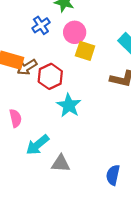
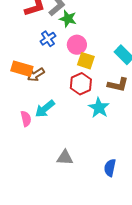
red hexagon: (50, 76) -> (81, 84), moved
cyan star: (69, 105) -> (99, 108), moved
cyan arrow: (37, 145) -> (45, 109), moved

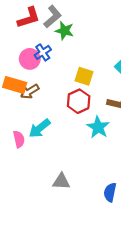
pink circle: (77, 45) -> (30, 59), moved

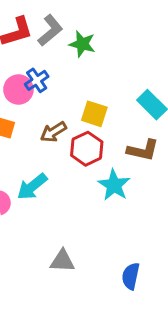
green star: (64, 31) -> (82, 44), moved
brown arrow: (30, 91) -> (53, 132), moved

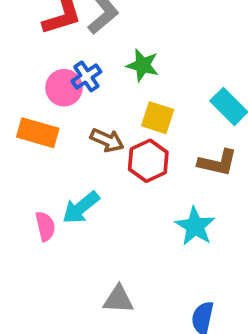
green star: (82, 44) -> (143, 65), moved
brown arrow: (53, 132) -> (107, 140), turned -124
cyan star: (114, 185) -> (195, 226), moved

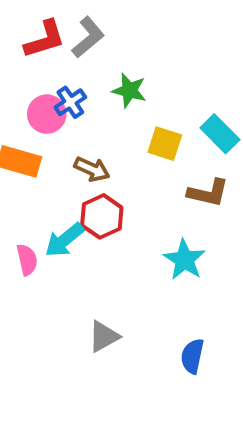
yellow square: (158, 118) -> (165, 144), moved
red hexagon: (148, 161) -> (102, 216), moved
gray triangle: (118, 299) -> (104, 336), turned -32

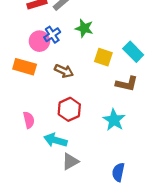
red hexagon: (102, 216) -> (69, 109), moved
cyan arrow: (64, 240) -> (55, 140), moved, turned 55

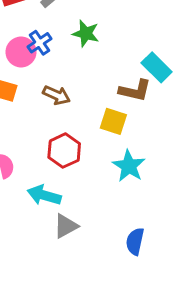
yellow square: (103, 57) -> (113, 121), moved
brown L-shape: (127, 84) -> (135, 91), moved

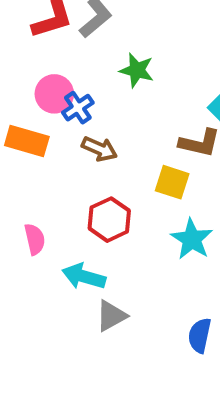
blue cross: (40, 43) -> (78, 108), moved

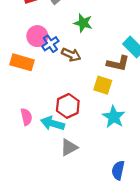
brown arrow: (99, 149) -> (71, 55), moved
cyan arrow: (84, 276) -> (53, 123), moved
gray triangle: (111, 316) -> (69, 147), moved

